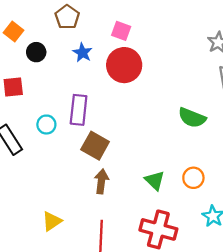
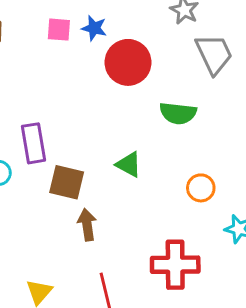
blue star: (83, 53) -> (94, 28), moved
red circle: (124, 65) -> (128, 62), moved
green triangle: (155, 180) -> (129, 164), moved

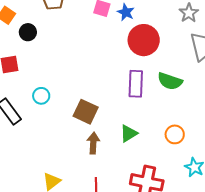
purple rectangle: (33, 143) -> (136, 84), moved
green triangle: (129, 164) -> (129, 134), moved, turned 48

